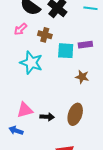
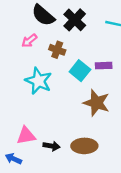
cyan square: (66, 51) -> (80, 71), turned 30
brown star: (82, 77) -> (96, 103), size x1.6
brown ellipse: (75, 114) -> (84, 146), turned 65

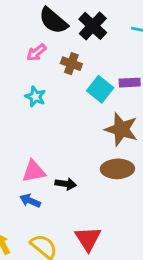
cyan star: (38, 81) -> (35, 97), moved, size x0.6
brown ellipse: (84, 146) -> (117, 169), moved
blue arrow: (13, 159) -> (30, 201), moved

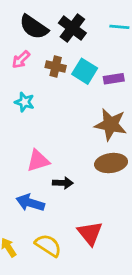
cyan square: (100, 89) -> (85, 71), moved
pink triangle: (34, 171) -> (38, 161), moved
blue arrow: (30, 201) -> (30, 203), size x1.4

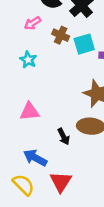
cyan square: (85, 71) -> (84, 44), turned 30
black arrow: (63, 183) -> (64, 137), moved, turned 49
blue arrow: (30, 203) -> (35, 158), moved

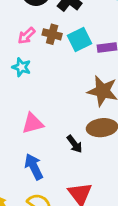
pink arrow: (32, 23) -> (26, 36), moved
blue arrow: (35, 158) -> (34, 167), moved, turned 45

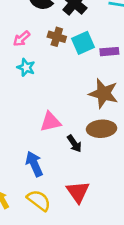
pink arrow: (26, 36) -> (22, 39), moved
pink triangle: (33, 123) -> (50, 122), moved

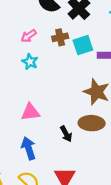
brown cross: (57, 37) -> (60, 37), turned -35
pink triangle: (50, 122) -> (30, 112), moved

